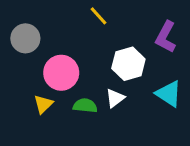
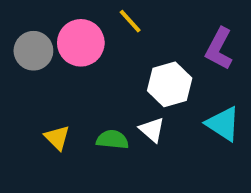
pink circle: (61, 73) -> (81, 43), moved
white triangle: (115, 98) -> (152, 130), turned -42
yellow triangle: (43, 104) -> (57, 138), turned -30

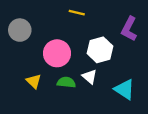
yellow line: (130, 21) -> (77, 13), turned -35
pink circle: (81, 43) -> (57, 53), moved
cyan triangle: (223, 124) -> (124, 89), moved

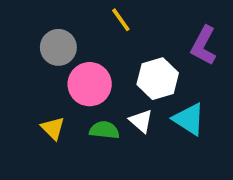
yellow line: (77, 13) -> (121, 20), turned 42
gray circle: (20, 30) -> (58, 47), moved
cyan triangle: (124, 89) -> (189, 119), moved

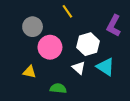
yellow triangle: (53, 128) -> (29, 72), turned -32
green semicircle: (104, 130) -> (58, 88), moved

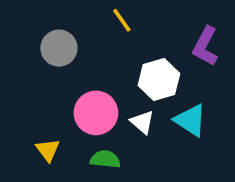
pink circle: (50, 47) -> (96, 113), moved
yellow triangle: (29, 72) -> (48, 150), moved, turned 40

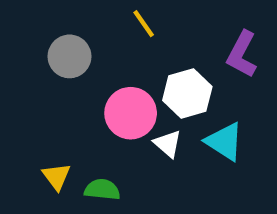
pink circle: (96, 113) -> (131, 113), moved
green semicircle: (105, 159) -> (102, 190), moved

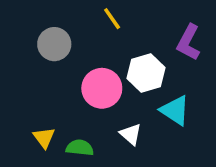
white triangle: (168, 144) -> (131, 134), moved

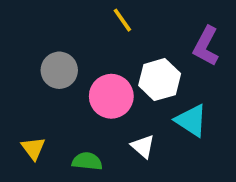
gray circle: (54, 44) -> (59, 70), moved
yellow triangle: (44, 138) -> (33, 148), moved

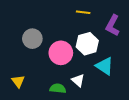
yellow line: (122, 20) -> (83, 12), moved, turned -48
green semicircle: (87, 161) -> (58, 88), moved

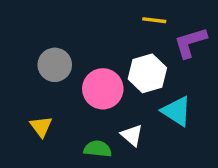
yellow line: (83, 12) -> (154, 20), moved
purple L-shape: (113, 25) -> (190, 43), turned 45
yellow triangle: (18, 81) -> (41, 127), moved

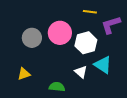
pink circle: (103, 89) -> (60, 33), moved
yellow triangle: (41, 127) -> (24, 74), turned 48
white triangle: (132, 135) -> (81, 72), moved

